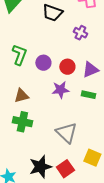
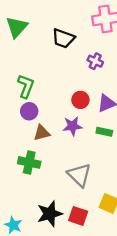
purple circle: (43, 63) -> (29, 111), moved
brown triangle: (21, 96) -> (42, 133), moved
red square: (65, 169) -> (78, 216), turned -36

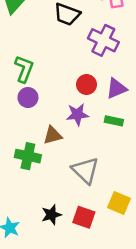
purple cross: (95, 61) -> (103, 40), size x1.6
brown triangle: (42, 133) -> (53, 135), moved
black star: (50, 214) -> (51, 215), size x0.7

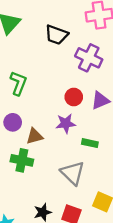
purple circle: (28, 98) -> (13, 122), moved
green rectangle: (114, 121) -> (90, 143), moved
brown triangle: (53, 135) -> (35, 136), moved

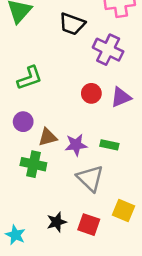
green L-shape: (18, 83) -> (30, 78), turned 50
purple star: (66, 123) -> (76, 145), moved

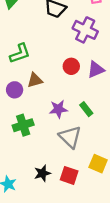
brown triangle: (48, 137) -> (35, 80), moved
green rectangle: (109, 145) -> (86, 109), turned 40
green cross: (33, 164) -> (23, 125), turned -30

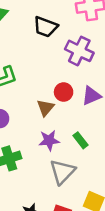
brown triangle: (35, 80) -> (45, 108), moved, turned -35
gray triangle: (70, 137) -> (62, 172), turned 30

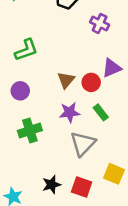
purple cross: (79, 51) -> (100, 23), size x0.7
red circle: (64, 92) -> (91, 82), moved

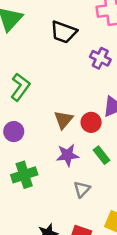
green L-shape: (26, 50) -> (20, 87), turned -35
gray triangle: (83, 144) -> (82, 189), size x0.6

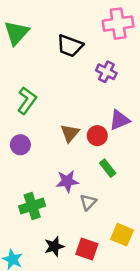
purple star: (67, 155) -> (67, 181), moved
green cross: (24, 175) -> (32, 206), moved

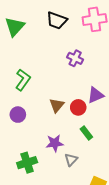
black trapezoid: (70, 46) -> (57, 20), moved
purple cross: (106, 72) -> (75, 58), moved

